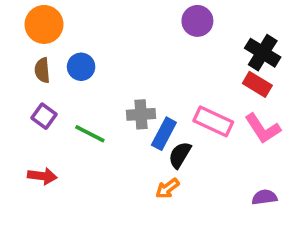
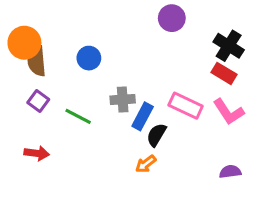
orange circle: (44, 24) -> (24, 43), moved
blue circle: (81, 67) -> (89, 58), moved
brown semicircle: (42, 70) -> (37, 61), size x1.4

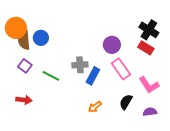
purple circle: (172, 18) -> (112, 45), moved
blue circle: (89, 58) -> (41, 38), moved
pink rectangle: (186, 106) -> (121, 69), turned 30
pink L-shape: (229, 112) -> (149, 85), moved
black semicircle: (156, 135) -> (126, 102), moved

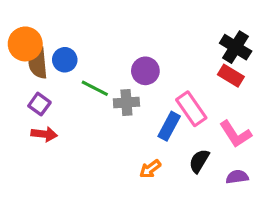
purple circle: (112, 45) -> (145, 71), moved
green line: (51, 76) -> (95, 88), moved
blue rectangle: (93, 76) -> (169, 126), moved
red arrow: (24, 100) -> (44, 134), moved

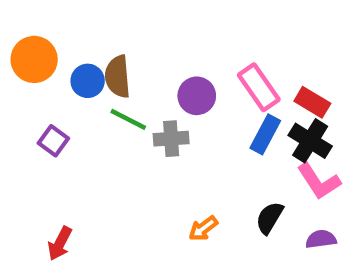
black cross: (236, 47) -> (310, 141), moved
brown semicircle: (38, 63) -> (118, 77), moved
pink rectangle: (191, 109) -> (259, 87), moved
blue rectangle: (169, 126) -> (265, 134), moved
red arrow: (44, 134) -> (60, 243), moved, turned 110

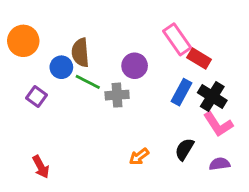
blue circle: (88, 81) -> (61, 67), moved
pink rectangle: (259, 87) -> (177, 39), moved
red rectangle: (312, 102) -> (199, 58), moved
red arrow: (60, 243) -> (41, 167), turned -55

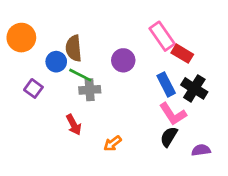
blue rectangle: (181, 92) -> (166, 84), turned -55
gray cross: (117, 95) -> (90, 90), moved
pink L-shape: (218, 124) -> (173, 114), moved
orange arrow: (139, 157) -> (113, 143), moved
red arrow: (41, 167) -> (74, 125), moved

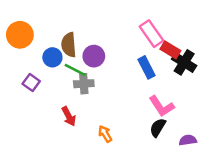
purple circle: (123, 60) -> (94, 56), moved
blue rectangle: (166, 84) -> (146, 67), moved
black cross: (194, 88) -> (184, 62), moved
orange arrow: (113, 143) -> (105, 134), turned 96

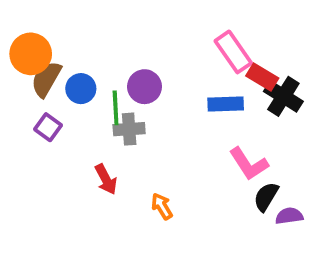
brown semicircle: (69, 45) -> (46, 79), moved, turned 35
blue rectangle: (146, 67) -> (226, 104), turned -65
green line: (75, 70) -> (116, 108), turned 60
black semicircle: (158, 128) -> (266, 197), moved

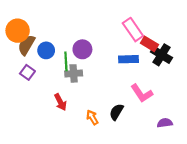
black semicircle: (266, 197) -> (116, 112), moved

